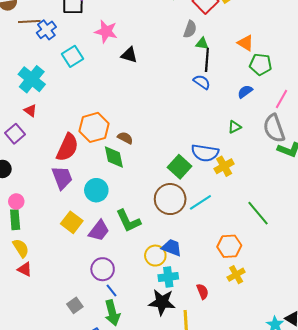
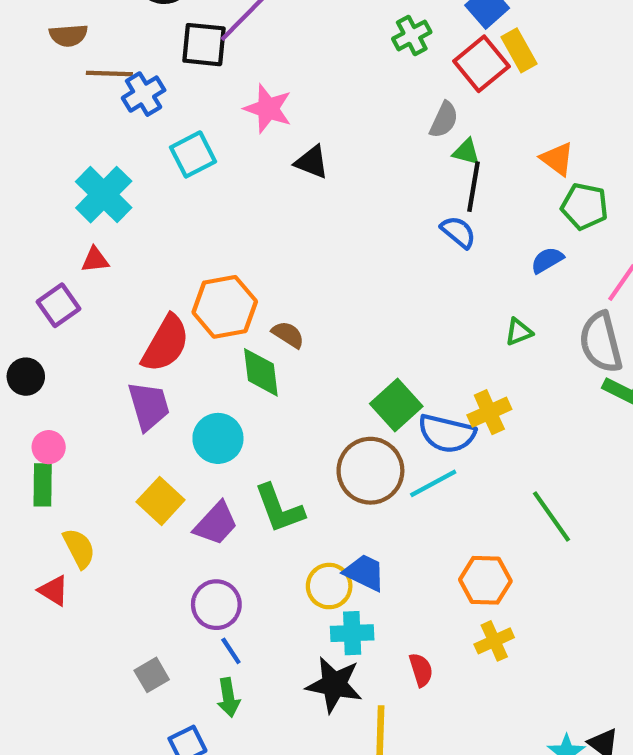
red triangle: (30, 111) -> (95, 260), turned -48
blue semicircle: (205, 153) -> (447, 434), moved
yellow semicircle: (21, 248) -> (79, 548), moved
green arrow: (112, 313) -> (228, 698), size x0.7

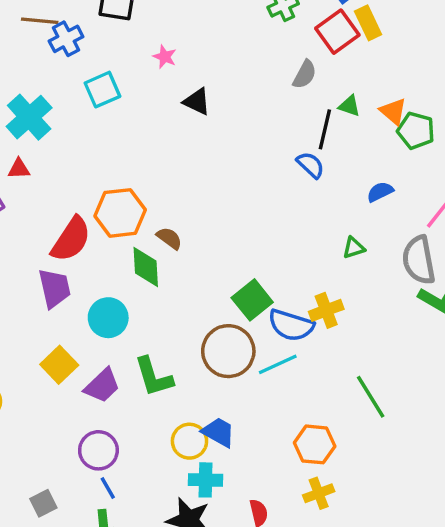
pink star: (268, 109) -> (165, 57), size x0.6
green triangle: (466, 152) -> (349, 106), moved
green pentagon: (585, 206) -> (416, 131), moved

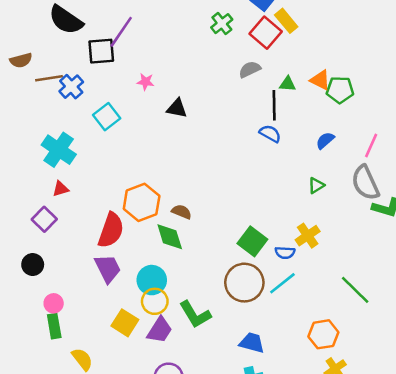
gray semicircle: (305, 74) -> (250, 69), turned -130
blue semicircle: (291, 325) -> (285, 253), size x0.6
yellow circle: (189, 441) -> (155, 301), moved

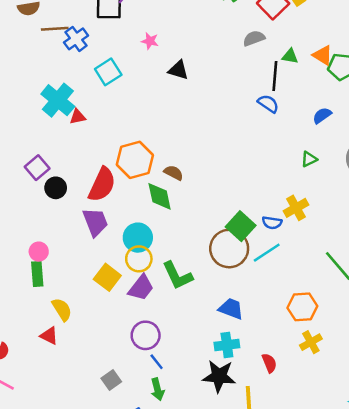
red triangle: (61, 189) -> (78, 117), moved
green square: (252, 241) -> (241, 226), moved
black circle: (33, 265) -> (56, 188), moved

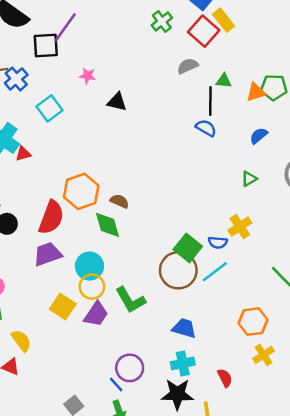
orange triangle: (323, 55) -> (256, 92), moved, turned -45
purple trapezoid: (95, 222) -> (48, 254), turned -84
purple circle: (146, 335) -> (130, 368), moved

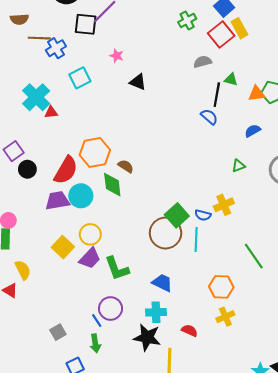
cyan circle: (89, 266) -> (81, 196), moved
cyan line: (215, 272) -> (196, 239), turned -60
green L-shape: (130, 300) -> (117, 268), moved
red semicircle: (225, 378) -> (190, 330), turned -49

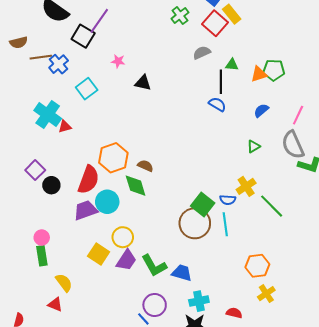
black square: (86, 24) -> (83, 36), turned 35
green line: (254, 256) -> (272, 206), moved
blue trapezoid: (162, 283) -> (182, 273), moved

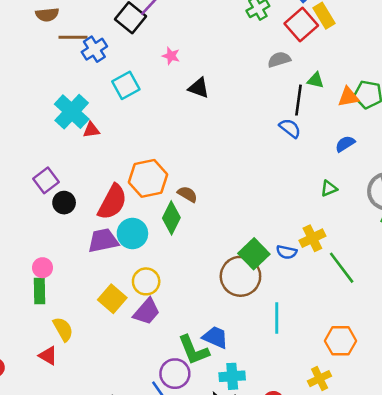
green diamond: (136, 186) -> (171, 218), turned 35
cyan line: (225, 224) -> (277, 318), moved
green L-shape: (154, 266) -> (194, 350), moved
orange hexagon: (257, 266) -> (340, 341), moved

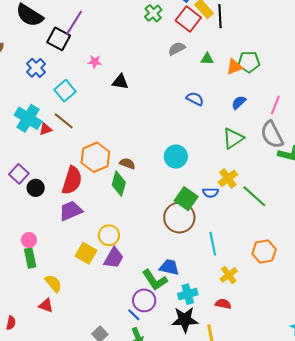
brown line: (73, 37) -> (64, 121), moved, turned 50
black line: (299, 100) -> (220, 16), moved
green triangle: (329, 188) -> (233, 138), size x1.6
cyan circle: (132, 233) -> (176, 157), moved
yellow cross: (320, 379) -> (229, 275), moved

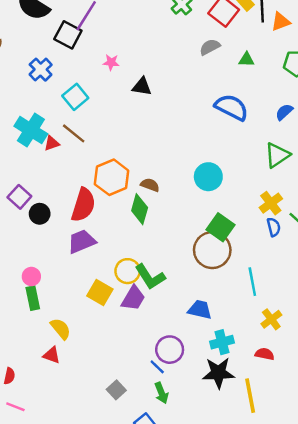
orange triangle: (234, 67) -> (281, 22), moved
blue semicircle: (195, 99) -> (232, 107), size x1.6
blue semicircle: (211, 193) -> (274, 227), moved, turned -105
green L-shape: (155, 280) -> (150, 277), moved

